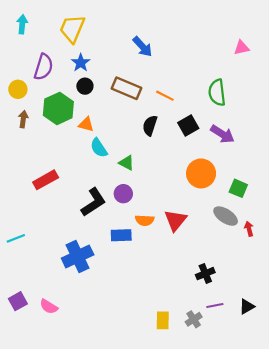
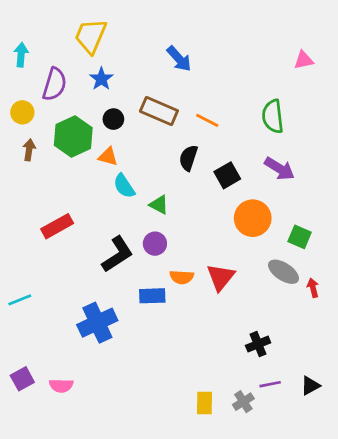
cyan arrow: (22, 24) -> (21, 55), moved
black circle: (85, 86) -> (113, 119), moved
black square: (188, 126) -> (227, 175), moved
pink semicircle: (49, 307) -> (61, 386), turned -30

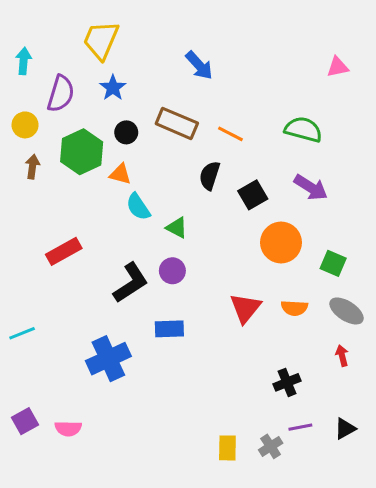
green semicircle: (273, 116) -> (303, 129), turned 112
gray ellipse: (284, 272) -> (347, 311), moved
orange semicircle: (182, 277) -> (294, 308), moved
red arrow: (313, 288) -> (342, 356), moved

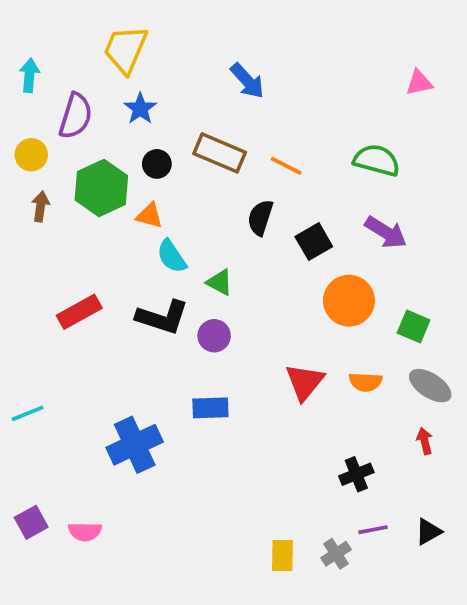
black L-shape: (131, 283) -> (162, 317), moved, turned 51

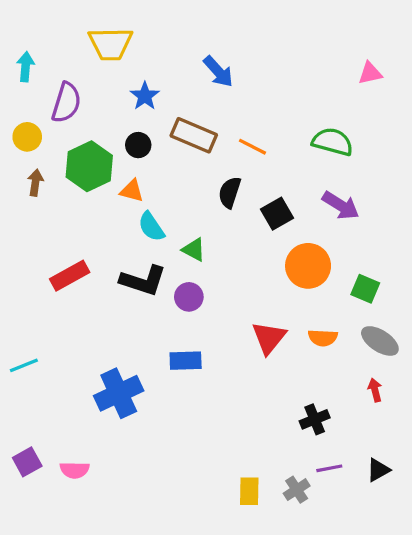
yellow trapezoid: (125, 49) -> (110, 44), turned -114
blue star: (140, 109) -> (145, 96), moved

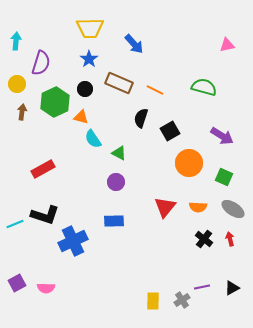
yellow trapezoid: (110, 44) -> (90, 28), moved
purple arrow: (341, 205) -> (222, 136), moved
black L-shape: (143, 281) -> (45, 215), moved
black cross: (315, 419) -> (204, 239), moved, turned -30

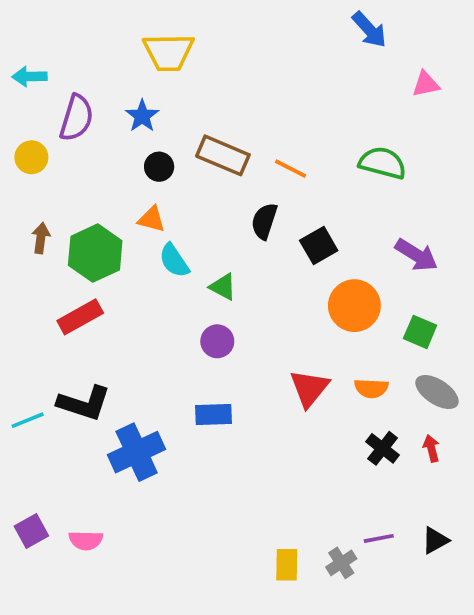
cyan arrow: (16, 41) -> (30, 77), turned -96
blue arrow: (134, 44) -> (369, 30), moved
blue star: (89, 59) -> (142, 116), moved
green hexagon: (55, 102) -> (95, 253), moved
brown arrow: (22, 112) -> (41, 238), moved

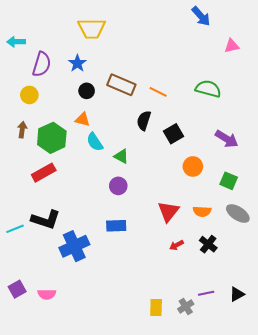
yellow circle: (31, 157) -> (29, 95), moved
orange circle: (354, 306) -> (193, 166), size x0.7
red arrow: (431, 448) -> (177, 245), moved, turned -104

